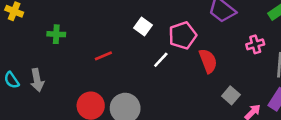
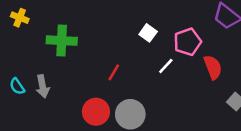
green cross: (56, 34) -> (62, 41), size x1.6
red line: (103, 56) -> (114, 72), moved, turned -36

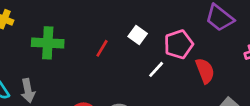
red line: (114, 72) -> (102, 48), moved

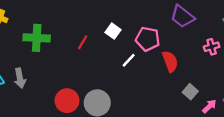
pink pentagon: (179, 44) -> (148, 39), turned 30

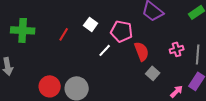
pink cross: (212, 47) -> (177, 49), moved
gray square: (190, 92) -> (153, 73), moved

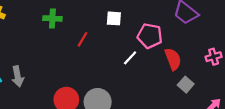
white square: (91, 24) -> (114, 18), moved, turned -32
green cross: (23, 30) -> (52, 18), moved, size x0.7

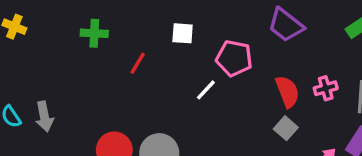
red semicircle: (173, 59) -> (287, 92), moved

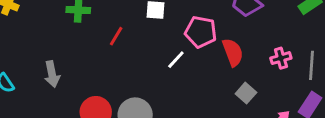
red semicircle: (287, 92) -> (233, 52), moved
gray arrow: (44, 117) -> (52, 74), moved

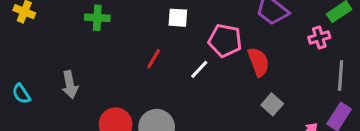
red line: (116, 36) -> (154, 59), moved
pink cross: (281, 58) -> (319, 37), moved

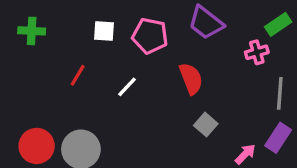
green cross: (97, 18) -> (32, 31), moved
pink pentagon: (225, 41) -> (150, 36), moved

